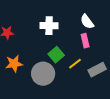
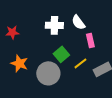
white semicircle: (87, 22) -> (78, 22), moved
orange star: (14, 64) -> (19, 63), turned 30

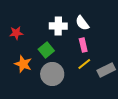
pink rectangle: (90, 40) -> (83, 45), moved
green square: (61, 54) -> (46, 50), moved

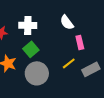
white cross: (58, 26) -> (28, 25), moved
pink rectangle: (83, 45) -> (80, 42), moved

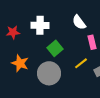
green square: (31, 49) -> (55, 48), moved

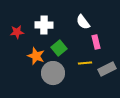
orange star: (20, 63) -> (36, 56), moved
yellow line: (81, 63) -> (85, 63), turned 32

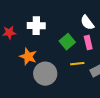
white semicircle: (83, 22) -> (87, 23), moved
green square: (59, 48) -> (67, 42), moved

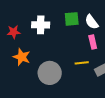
green square: (67, 42) -> (72, 19), moved, turned 35
orange star: (28, 57) -> (22, 57), moved

